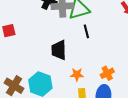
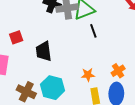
black trapezoid: (59, 50) -> (44, 51), moved

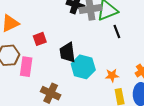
cyan hexagon: (52, 88) -> (83, 67), moved

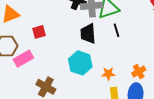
black trapezoid: (67, 53) -> (88, 34), moved
pink rectangle: (26, 67) -> (23, 59), turned 48

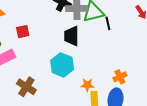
black line: (116, 30) -> (108, 23), moved
orange star: (108, 74) -> (87, 85), moved

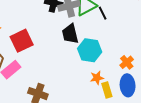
red square: (23, 32) -> (22, 41), size x1.6
cyan hexagon: (62, 65) -> (90, 50), moved

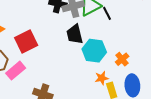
orange cross: (127, 62) -> (122, 59), moved

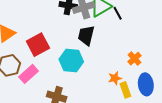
black trapezoid: (75, 34) -> (86, 35), turned 30
cyan hexagon: (94, 51) -> (71, 61), moved

